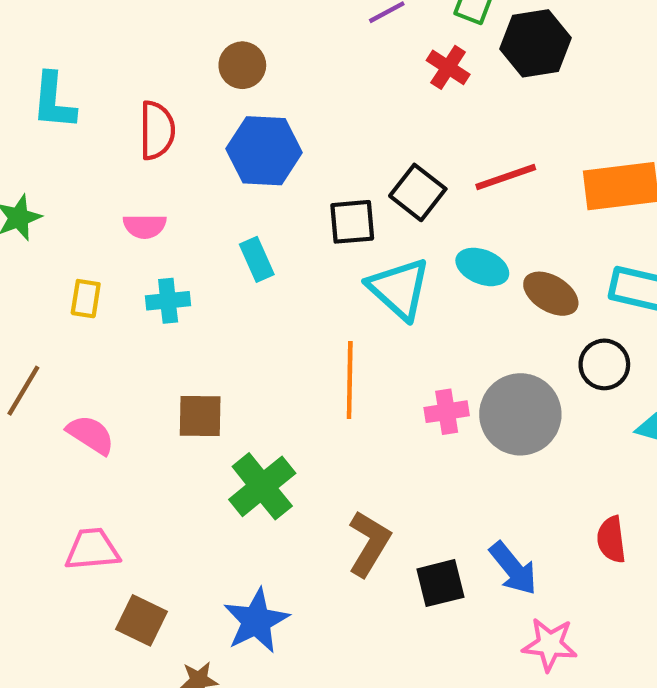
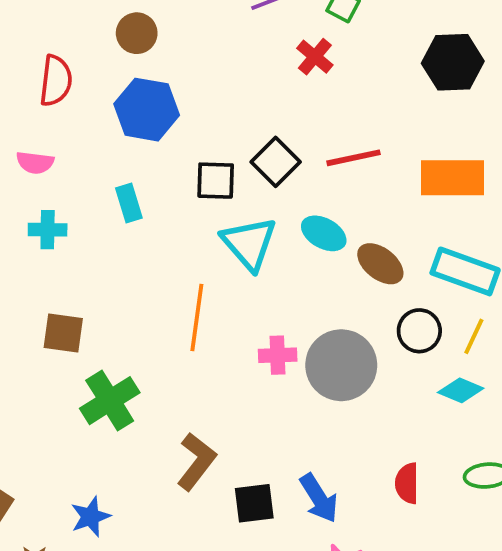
black hexagon: (536, 43) -> (453, 62), moved
blue star: (256, 621) -> (90, 517), size x0.7

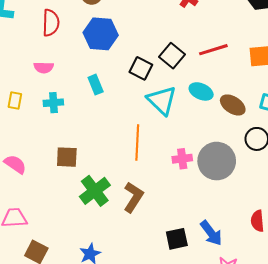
black square: (216, 181) -> (141, 68), turned 30
brown L-shape: (196, 461) -> (133, 197), moved

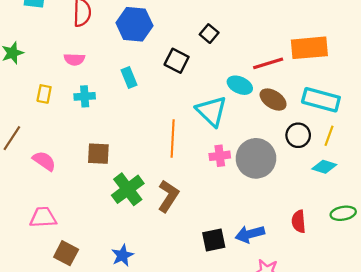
red line: (213, 50) -> (268, 63), moved
black square: (172, 56) -> (209, 34), moved, size x0.7
cyan triangle: (162, 100) -> (212, 111), moved
blue arrow: (211, 233) -> (250, 234), turned 112

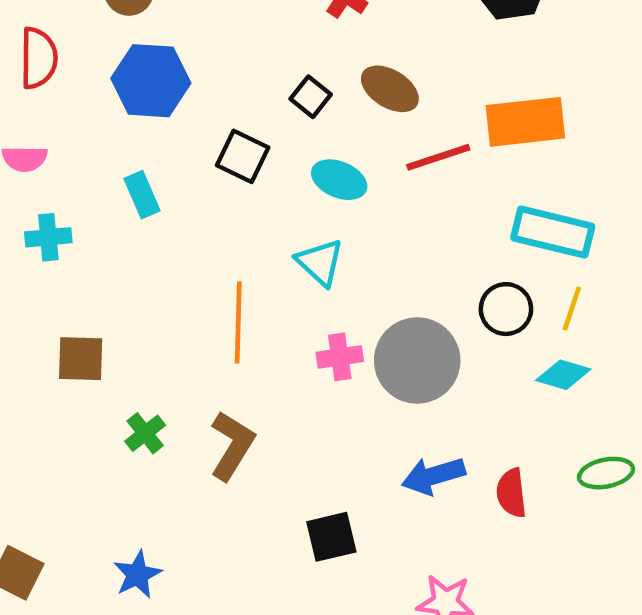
cyan ellipse: (240, 85) -> (339, 180), moved
brown ellipse: (273, 100) -> (390, 89), moved
cyan triangle: (212, 111) -> (320, 262), size x0.7
green cross: (128, 189) -> (145, 433), size x0.6
blue arrow: (250, 234) -> (433, 476), moved

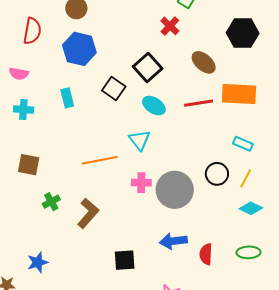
brown ellipse: (390, 89) -> (204, 62), moved
black square: (311, 97) -> (148, 67), size x1.6
cyan rectangle: (553, 232) -> (243, 144), size x0.6
orange line: (238, 323) -> (100, 160), turned 68
cyan diamond: (563, 375) -> (251, 208), moved

